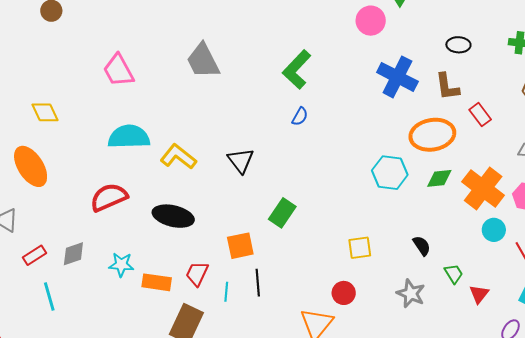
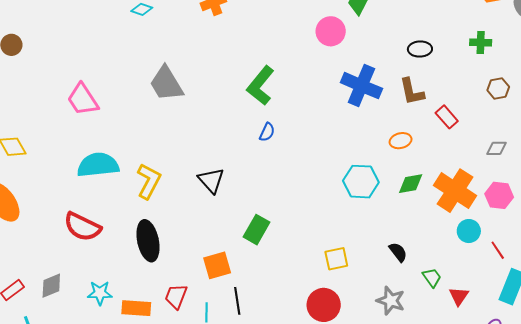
orange ellipse: (432, 135) -> (401, 141), size x0.5
yellow L-shape: (178, 157) -> (149, 181), turned 84
red semicircle: (109, 197) -> (82, 227), turned -126
black ellipse: (173, 216) -> (148, 241), turned 69
red circle: (344, 293) -> (324, 305), size x1.4

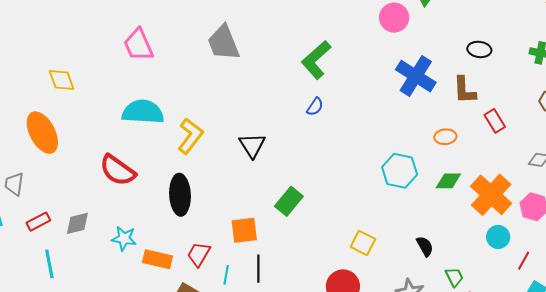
red line: (498, 250) -> (524, 261), turned 54
yellow square: (336, 259) -> (363, 243), turned 30

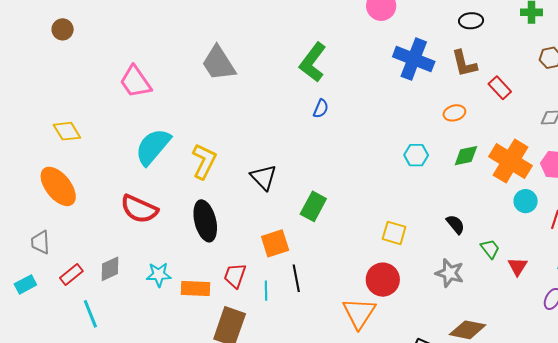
cyan semicircle: (143, 112) -> (153, 147), turned -42
black triangle: (252, 145) -> (264, 177), moved
cyan hexagon: (400, 171) -> (416, 155), size x0.7

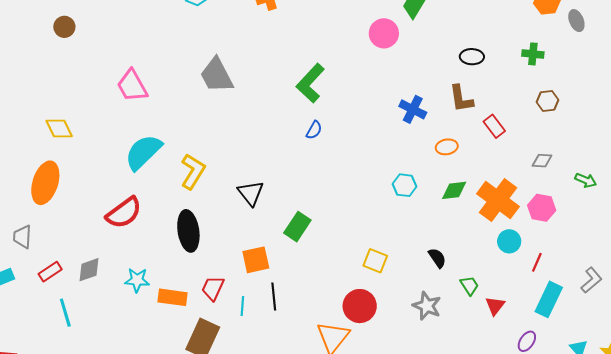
blue cross: (414, 59) -> (413, 109), moved, size x0.7
orange ellipse: (58, 186) -> (45, 183), turned 51
red semicircle: (139, 209) -> (124, 213), turned -66

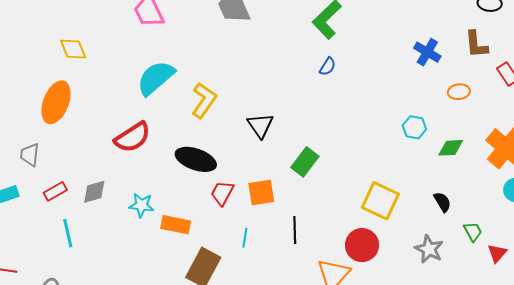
green diamond: (454, 190) -> (451, 148), moved
black ellipse: (188, 231) -> (196, 159), turned -66
yellow square: (375, 261) -> (380, 201), size x1.5
red trapezoid: (213, 288) -> (222, 193), moved
black line: (274, 297) -> (295, 230), moved

